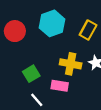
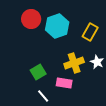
red circle: (15, 31) -> (31, 19), moved
yellow cross: (71, 64) -> (74, 63), turned -30

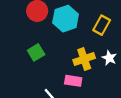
green square: (38, 72) -> (36, 52), moved

